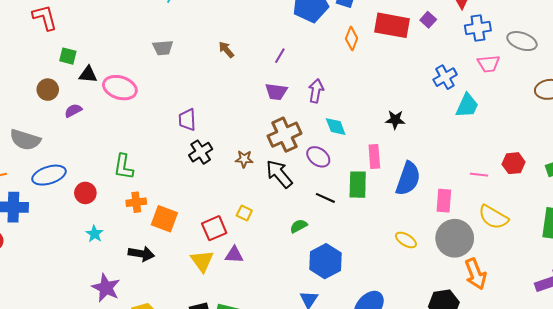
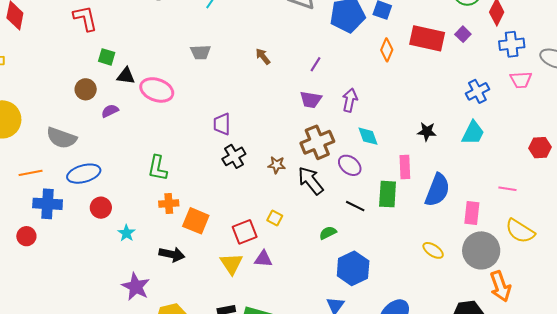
cyan trapezoid: (467, 106) -> (473, 133), moved
red hexagon: (514, 163) -> (540, 148), moved
red circle: (85, 193) -> (101, 208), moved

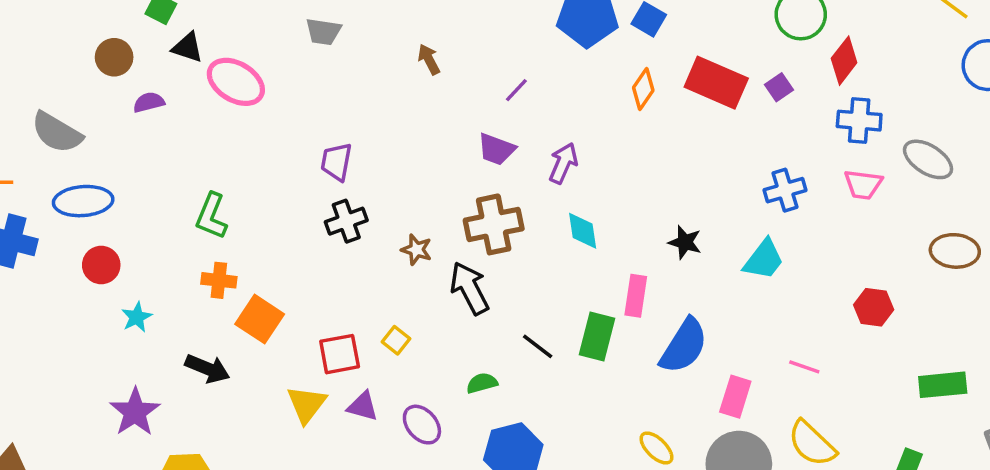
purple ellipse: (350, 165) -> (422, 425), moved

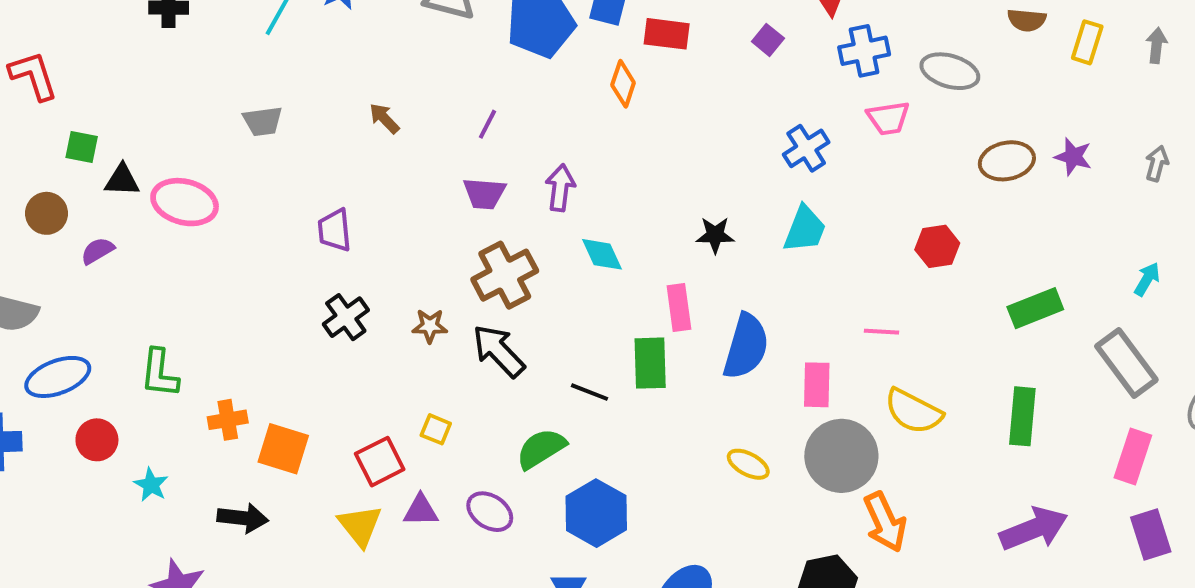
red rectangle: (716, 83) -> (667, 34), moved, size x0.7
purple trapezoid: (336, 162) -> (335, 230), moved
green L-shape: (211, 216) -> (160, 373), moved
green semicircle: (482, 383) -> (541, 449), size x1.5

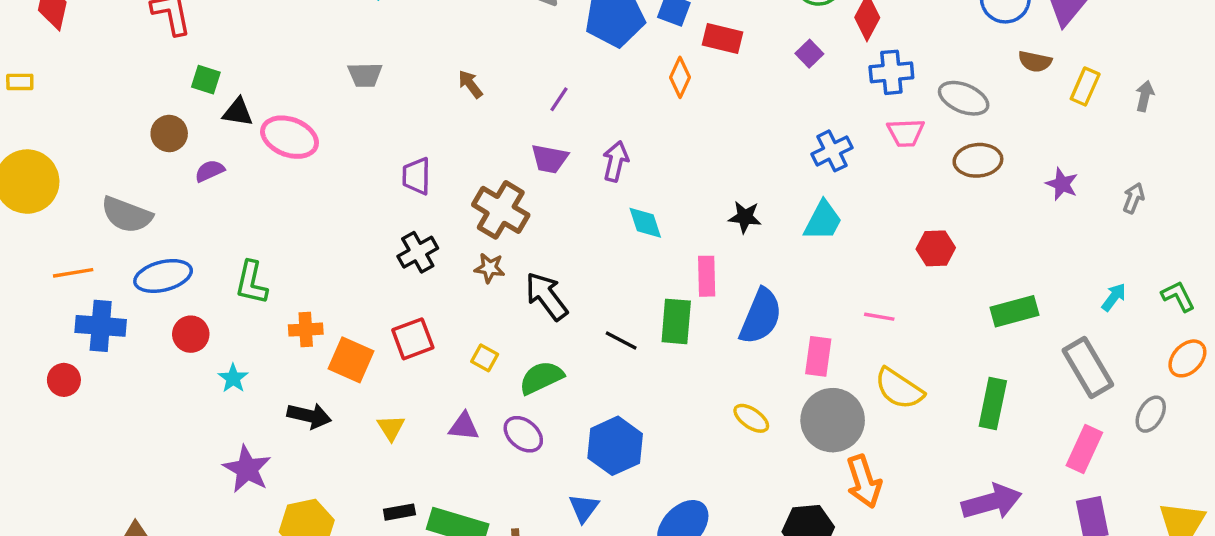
brown ellipse: (1007, 161) -> (978, 160), moved
brown cross: (505, 275) -> (501, 210), moved, turned -38
green semicircle: (541, 449) -> (541, 378), moved
red square: (380, 462) -> (413, 339), moved
yellow triangle: (360, 526) -> (391, 428), moved, size x0.7

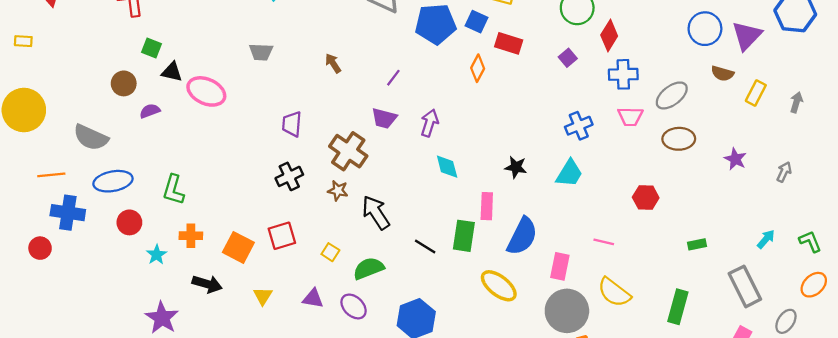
gray ellipse: (964, 98) -> (672, 95), turned -64
green rectangle: (1015, 311) -> (697, 244), size x0.6
orange cross: (306, 330) -> (191, 236), moved
yellow ellipse: (751, 418) -> (499, 286), moved, size x1.5

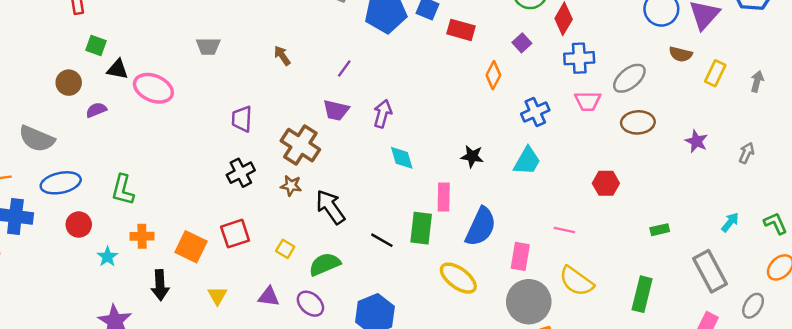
orange diamond: (478, 68) -> (493, 75), moved
black arrow: (207, 284) -> (160, 285), turned 72

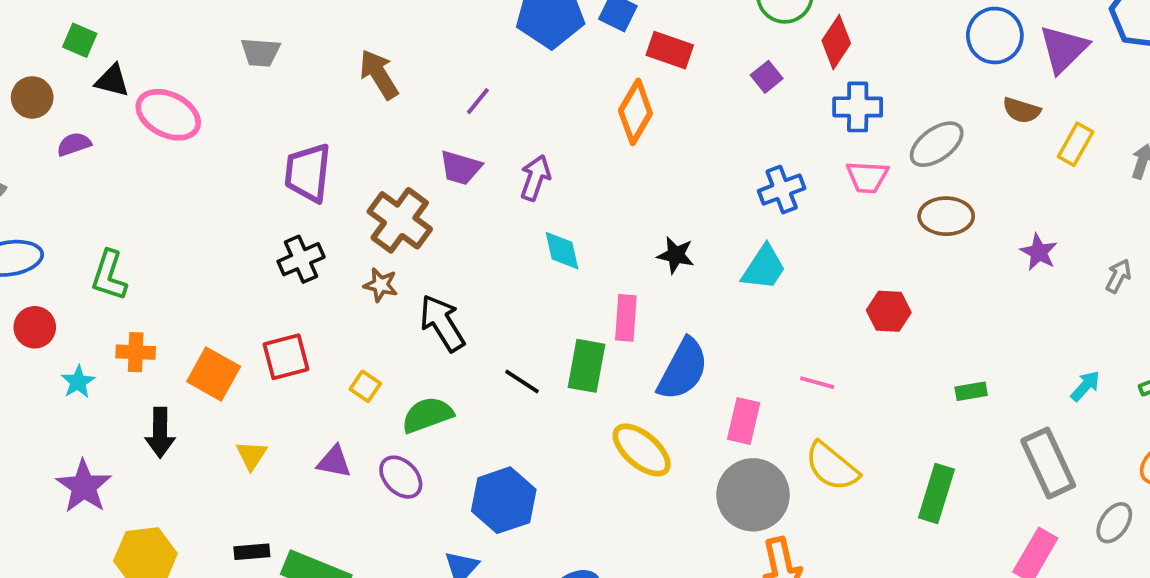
brown arrow: (282, 56) -> (379, 74), size x1.5
orange diamond: (493, 75) -> (635, 112), moved, size x1.4
purple trapezoid: (242, 119) -> (308, 173), size x1.4

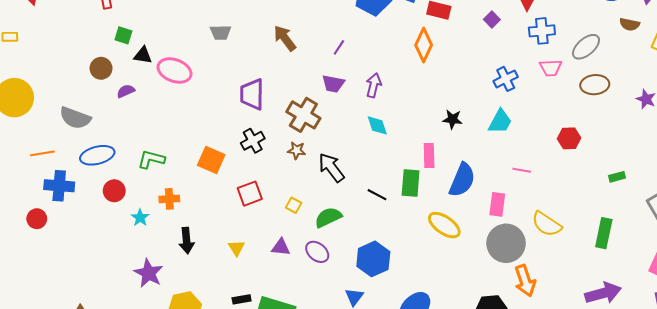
cyan diamond: (562, 251) -> (377, 125), moved
green L-shape: (109, 275) -> (151, 159), turned 92
orange square: (214, 374) -> (211, 160), moved
pink line: (817, 383) -> (522, 170), moved

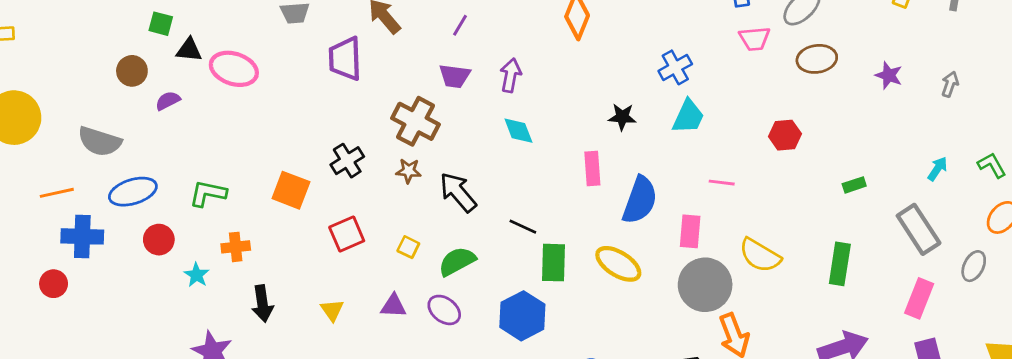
blue cross: (506, 79) -> (675, 67), moved
purple trapezoid: (252, 94) -> (345, 59), moved
green rectangle: (411, 183) -> (553, 263), moved

